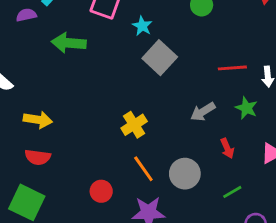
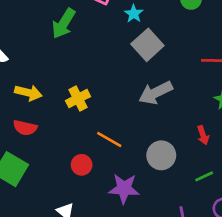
green arrow: (69, 43) -> (64, 23), turned -68
gray arrow: (203, 112) -> (156, 93), moved, size x1.4
yellow cross: (134, 125) -> (78, 99), moved
orange line: (143, 169) -> (109, 139), moved, turned -30

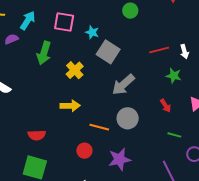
yellow arrow: (28, 93) -> (70, 106), moved
yellow cross: (78, 99) -> (75, 70), moved
gray circle: (161, 155) -> (128, 118), moved
green line: (204, 176) -> (174, 135), turned 56

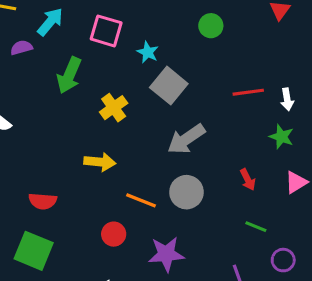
green star: (174, 76) -> (282, 137), moved

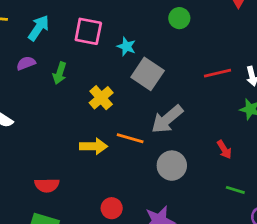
purple semicircle: (21, 48) -> (26, 63), moved
green arrow: (69, 75) -> (60, 73), size x0.7
orange line: (141, 200) -> (130, 138), moved

